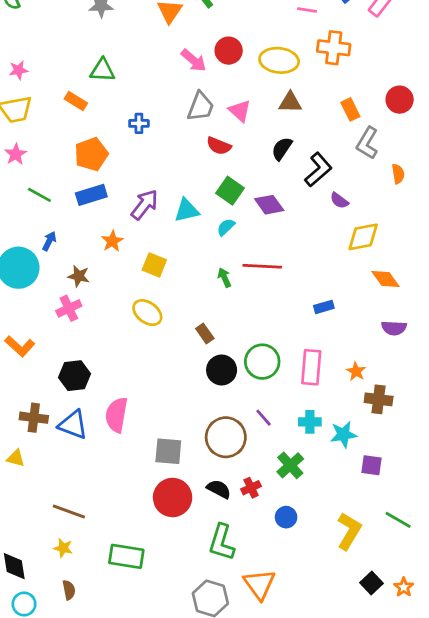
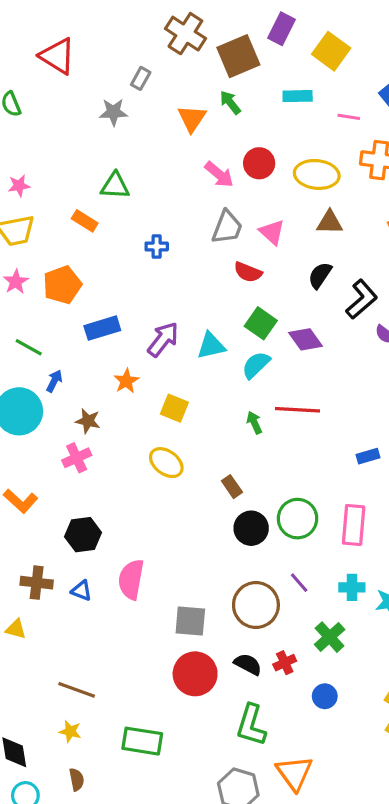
orange pentagon: (91, 154) -> (62, 285), moved
green line: (39, 195) -> (29, 347), moved
cyan semicircle: (226, 227) -> (256, 365), size x1.4
blue triangle: (73, 425) -> (81, 591), size x0.6

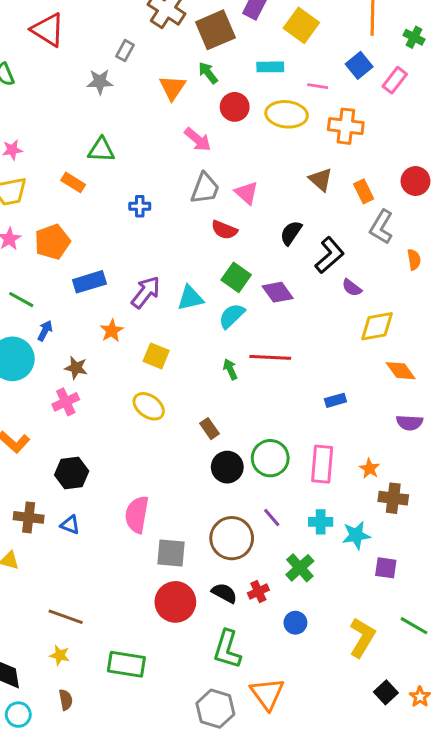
red circle: (259, 163) -> (235, 107), moved
yellow ellipse: (317, 174) -> (287, 114), moved
brown triangle: (330, 222) -> (321, 180), moved, turned 40
pink semicircle: (131, 579) -> (137, 514), moved

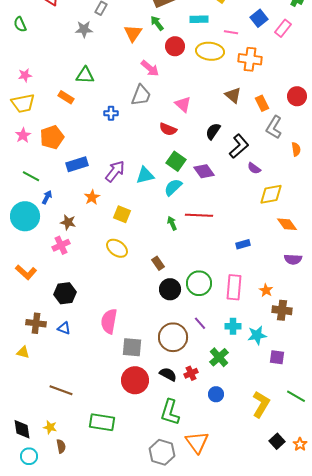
gray trapezoid: (205, 188) -> (141, 95), moved
yellow star: (60, 655) -> (50, 427), moved

